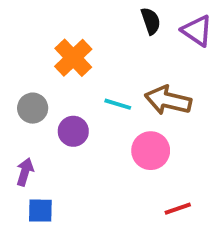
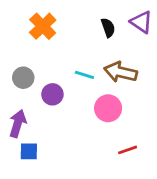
black semicircle: (151, 21) -> (108, 28), moved
orange cross: (73, 58) -> (43, 26), moved
purple arrow: (25, 172) -> (18, 124), size x1.4

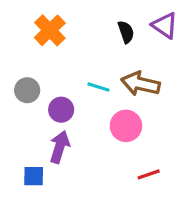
purple arrow: (18, 124) -> (60, 147), moved

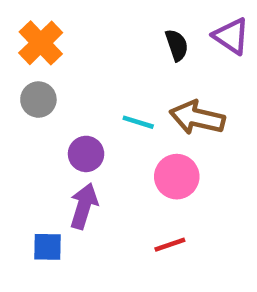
orange cross: (50, 30) -> (41, 43), moved
gray circle: (27, 90) -> (38, 100), moved
red line: (149, 174) -> (170, 245), moved

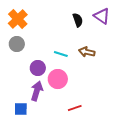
brown arrow: (197, 118) -> (87, 52), size x0.7
pink circle: (177, 177) -> (58, 79), moved

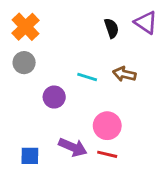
pink circle: (58, 79) -> (107, 126), moved
purple arrow: (37, 91) -> (73, 147), moved, turned 96
red line: (75, 108) -> (107, 154), turned 32

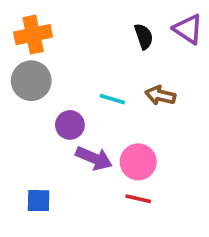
orange cross: (25, 27) -> (33, 35), turned 32
gray circle: (24, 63) -> (31, 81), size x1.4
purple arrow: (73, 147) -> (94, 158), moved

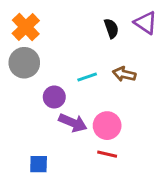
orange cross: (33, 35) -> (26, 27), turned -32
cyan line: (112, 99) -> (87, 77), turned -36
blue square: (39, 201) -> (39, 164), moved

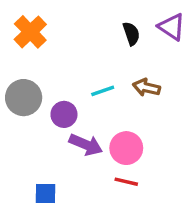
gray circle: (24, 63) -> (24, 98), moved

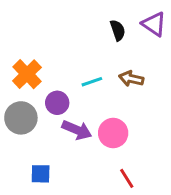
orange cross: (30, 32) -> (27, 74), moved
gray circle: (24, 98) -> (21, 118), moved
red line: (126, 182) -> (127, 178), moved, turned 45

